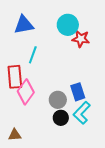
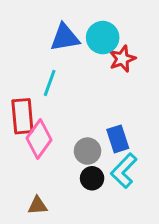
blue triangle: (24, 25) -> (65, 38), moved
red star: (81, 39) -> (122, 59), turned -30
brown triangle: (15, 135) -> (38, 206), moved

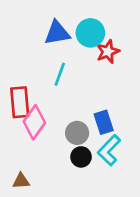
cyan line: (50, 83) -> (60, 74), moved
brown triangle: (38, 206) -> (21, 181), moved

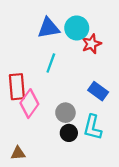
blue rectangle: (104, 122) -> (98, 91), moved, turned -36
cyan L-shape: (109, 150) -> (93, 127), turned -30

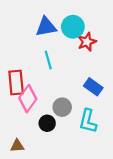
cyan line: (51, 63) -> (48, 60), turned -36
black circle: (69, 133) -> (47, 123), moved

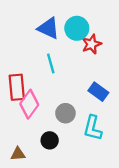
blue triangle: (46, 27) -> (48, 28), turned 35
black circle: (47, 123) -> (50, 140), moved

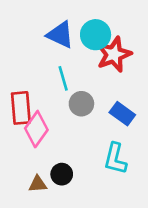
red star: (92, 44) -> (114, 54), size x1.4
gray circle: (65, 113) -> (81, 104), moved
brown triangle: (18, 154) -> (38, 184), moved

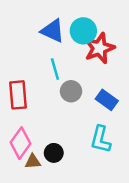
pink diamond: (36, 129) -> (20, 143), moved

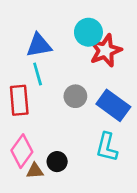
blue triangle: (53, 31) -> (39, 45), moved, turned -35
cyan line: (55, 69) -> (38, 74), moved
blue rectangle: (107, 100) -> (113, 105), size x1.4

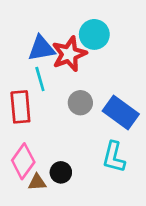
red star: (105, 51) -> (69, 54), moved

